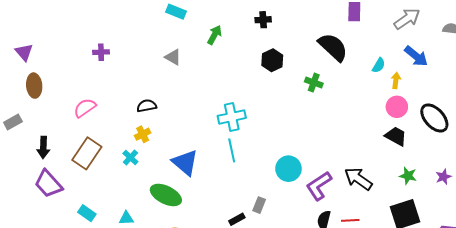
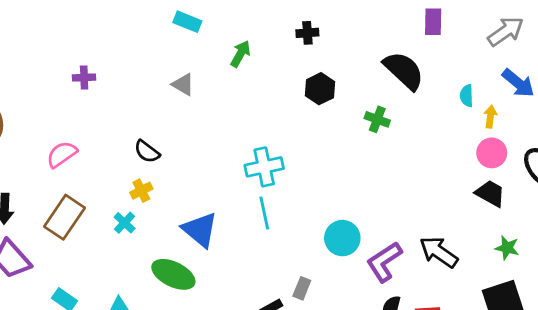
cyan semicircle: (379, 65) -> (467, 96), turned 147
black semicircle: (147, 106) -> (147, 152), turned -132

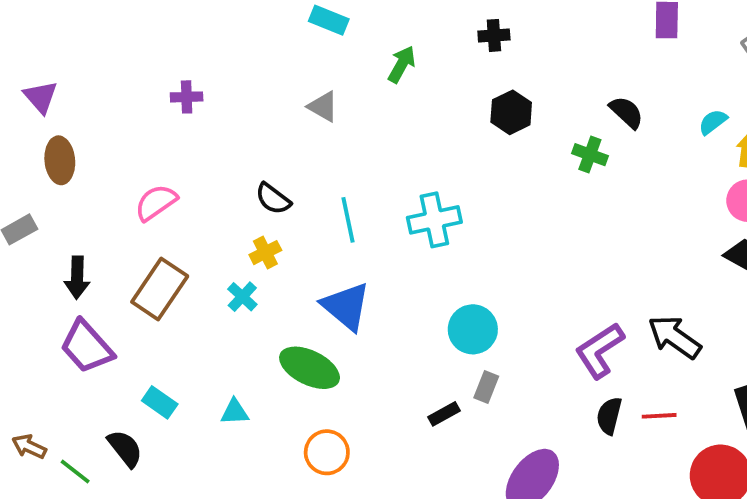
black semicircle: (404, 71) -> (626, 112), moved, size x0.6
cyan semicircle: (467, 96) -> (713, 122), turned 55
cyan line: (264, 213) -> (348, 220), moved
cyan circle: (342, 238) -> (473, 329), moved

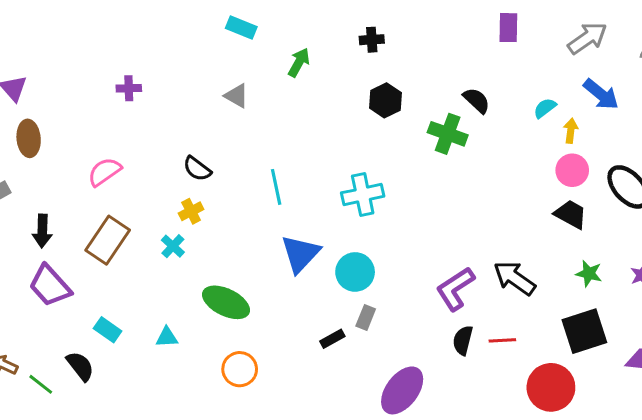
green cross: (590, 155) -> (448, 134), size x1.4
cyan line: (348, 220) -> (276, 187), moved
cyan cross: (434, 220) -> (363, 195), moved
blue triangle: (346, 306) -> (300, 254), moved, turned 33

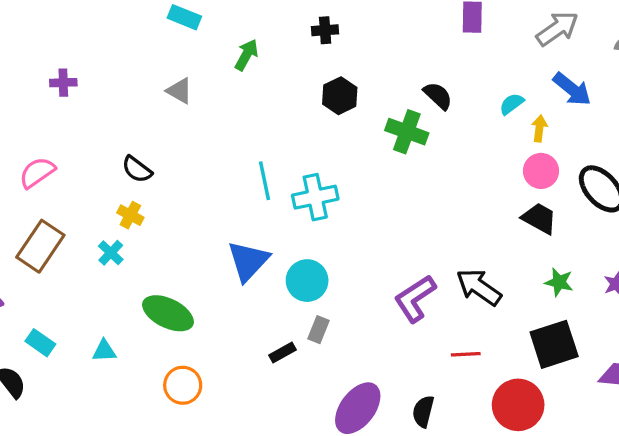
cyan line: (276, 187) -> (265, 181), moved
yellow cross: (191, 211) -> (130, 215), turned -35
black semicircle: (463, 340) -> (423, 411), moved

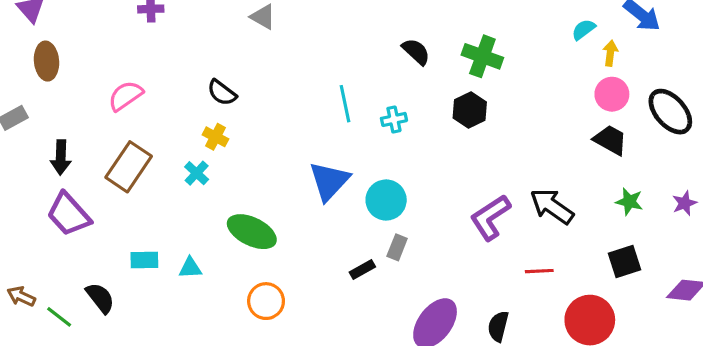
black hexagon: (340, 96) -> (470, 110), moved
black semicircle: (438, 96) -> (416, 52), moved
cyan cross: (315, 197) -> (394, 119), size x0.6
cyan rectangle: (40, 343) -> (144, 260), moved, turned -36
black square: (554, 344) -> (625, 262), size x0.7

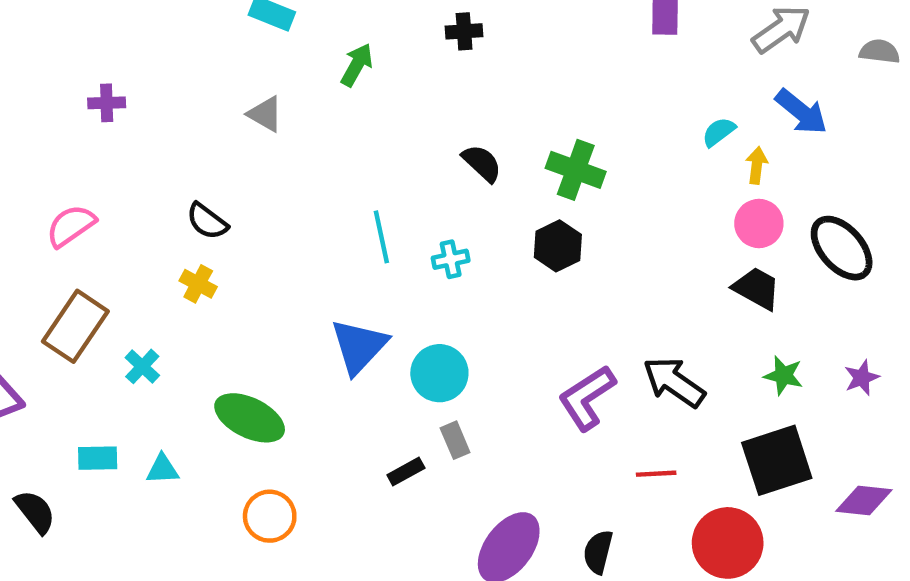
cyan cross: (197, 173) -> (142, 366), moved
gray rectangle: (397, 247) -> (455, 440), turned -45
black square: (625, 262) -> (777, 460), size x1.5

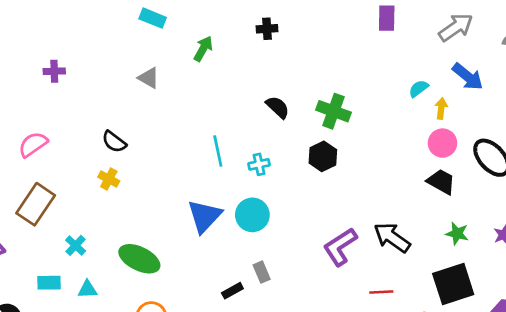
cyan cross: (142, 366) -> (76, 245), moved
cyan circle: (439, 373) -> (252, 215), moved

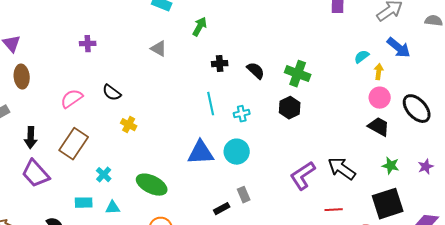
black cross: (267, 29) -> (220, 64), moved
black semicircle: (114, 142) -> (112, 93), moved
blue triangle: (205, 216) -> (201, 153), turned 44

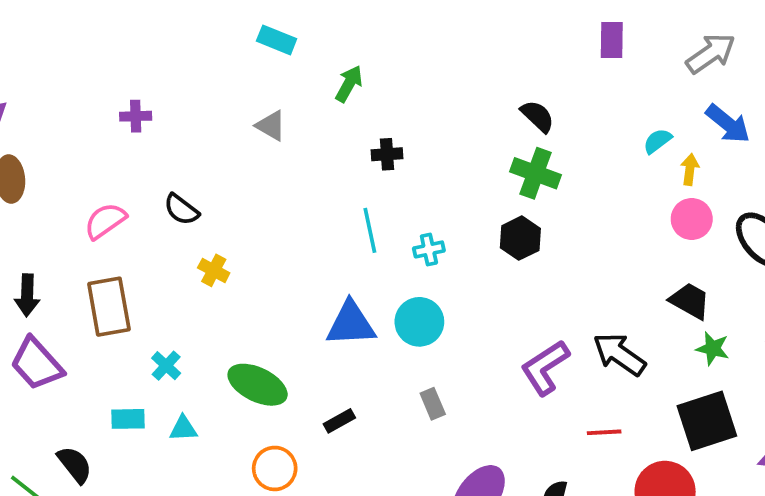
black semicircle: (256, 71) -> (537, 116), moved
black trapezoid: (379, 127) -> (690, 301), moved
brown rectangle: (74, 144) -> (109, 307), turned -44
black rectangle: (222, 209) -> (339, 421), moved

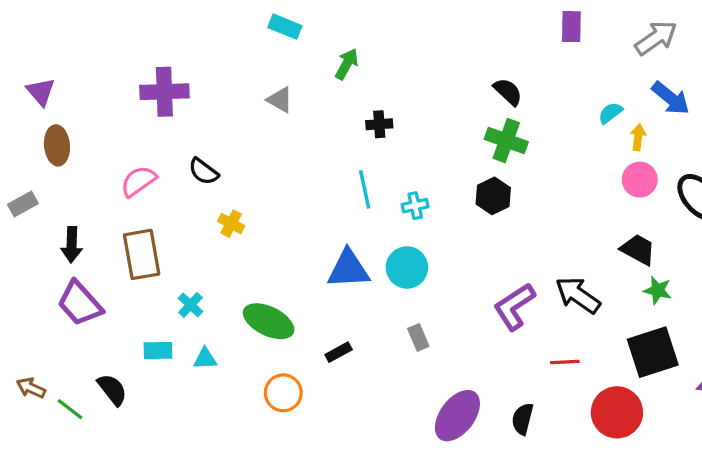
purple cross: (136, 116) -> (164, 92), size x1.8

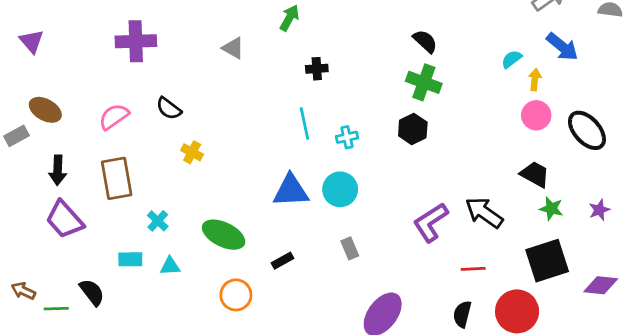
brown ellipse: (57, 145) -> (45, 110), moved, turned -56
green line: (70, 409) -> (56, 309), turned -40
black semicircle: (523, 419) -> (462, 314), moved

